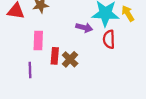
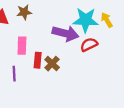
purple arrow: (84, 28) -> (65, 33), size x1.6
red semicircle: (109, 39) -> (89, 45), turned 66

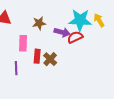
brown star: (24, 12) -> (39, 23), moved
purple arrow: (65, 33) -> (62, 32), size x0.7
red semicircle: (89, 45) -> (75, 37), moved

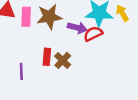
brown star: (39, 23) -> (49, 17), size x1.5
pink rectangle: (23, 43) -> (26, 17), moved

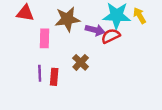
pink rectangle: (26, 17) -> (45, 38), moved
red rectangle: (47, 57) -> (54, 77), moved

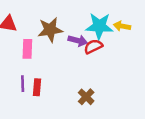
yellow arrow: (140, 16) -> (122, 26), turned -49
brown cross: (81, 62) -> (86, 97), moved

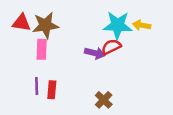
brown star: (50, 30) -> (45, 25), moved
purple arrow: (78, 41) -> (95, 53), moved

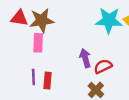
red semicircle: (111, 47) -> (103, 66), moved
purple arrow: (95, 53) -> (85, 58), moved, turned -120

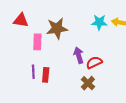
brown star: (42, 20) -> (57, 28), moved
cyan star: (109, 20) -> (99, 22), size x0.7

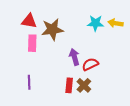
red triangle: (21, 20) -> (29, 21), moved
purple line: (33, 72) -> (29, 82), moved
red rectangle: (46, 75) -> (69, 85), moved

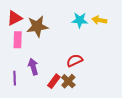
red triangle: (29, 21) -> (15, 18), turned -35
purple arrow: (74, 57) -> (33, 67), moved
red rectangle: (69, 85) -> (54, 81), turned 32

